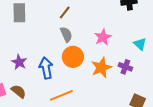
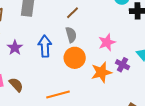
purple star: (19, 62) -> (15, 48), moved
purple cross: (125, 67) -> (123, 65), moved
blue arrow: (46, 68) -> (45, 46), moved

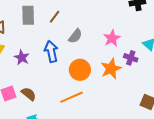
brown line: (73, 13) -> (55, 17), moved
gray semicircle: (71, 35) -> (75, 36), turned 63
orange circle: (75, 58) -> (80, 70), moved

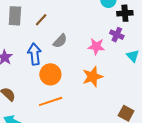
pink star: (112, 38) -> (96, 46), turned 30
purple cross: (131, 58) -> (117, 35), moved
orange circle: (80, 70) -> (50, 74), moved

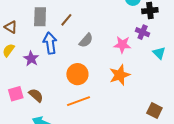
blue arrow: (35, 54) -> (50, 43), moved

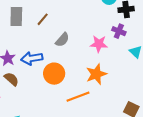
blue arrow: (50, 43) -> (32, 58), moved, turned -90
brown semicircle: (36, 95) -> (11, 79), moved
orange line: (79, 101) -> (78, 97), moved

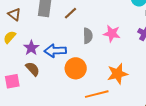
gray semicircle: (62, 40) -> (88, 36), turned -49
pink star: (99, 44) -> (112, 34), moved

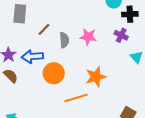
brown line: (70, 13) -> (44, 29), moved

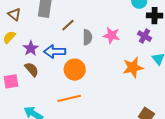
orange star: (96, 77) -> (133, 68), moved
orange line: (76, 98) -> (69, 98), moved

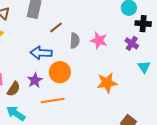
purple star: (31, 48) -> (35, 80), moved
orange star: (133, 68) -> (107, 83), moved
brown semicircle: (32, 69) -> (14, 89), moved, turned 70

